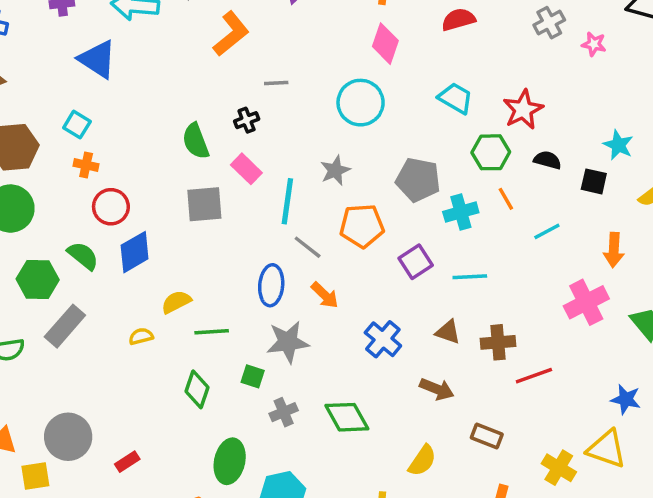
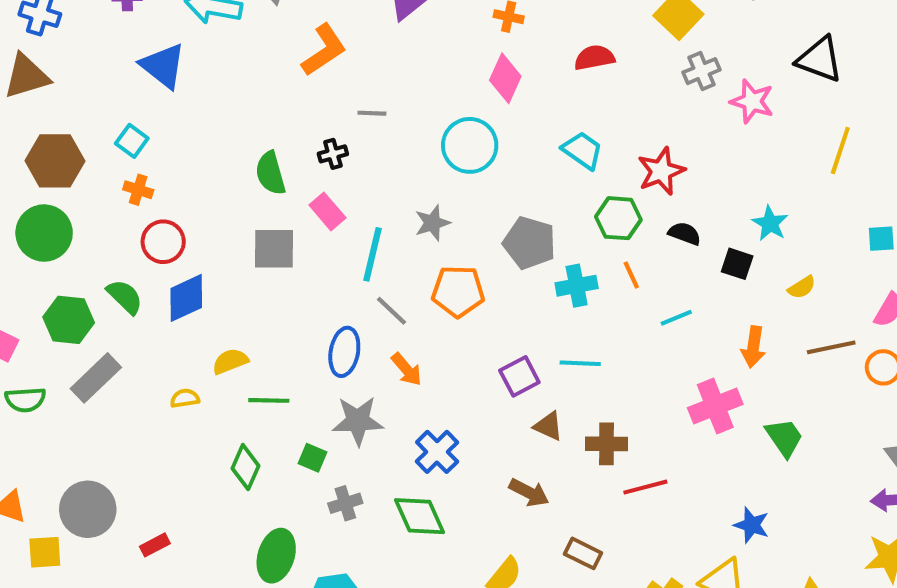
pink star: (594, 44) -> (752, 101), size x1.5
purple square: (416, 262) -> (519, 376), moved
blue cross: (383, 339) -> (437, 452), moved

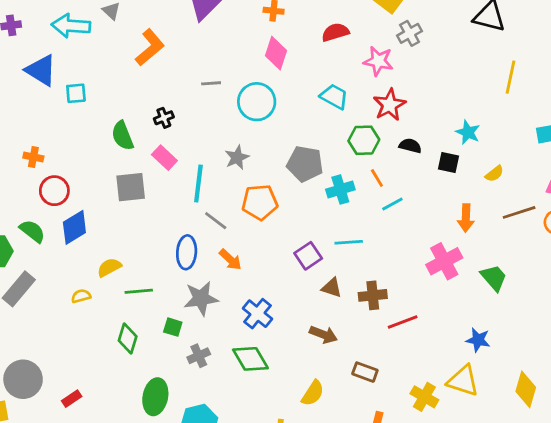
pink star: (752, 101) -> (378, 61), moved
gray line: (372, 113) -> (211, 83), moved
cyan square: (132, 141) -> (76, 93), moved, turned -35
cyan line: (676, 318) -> (392, 204), moved

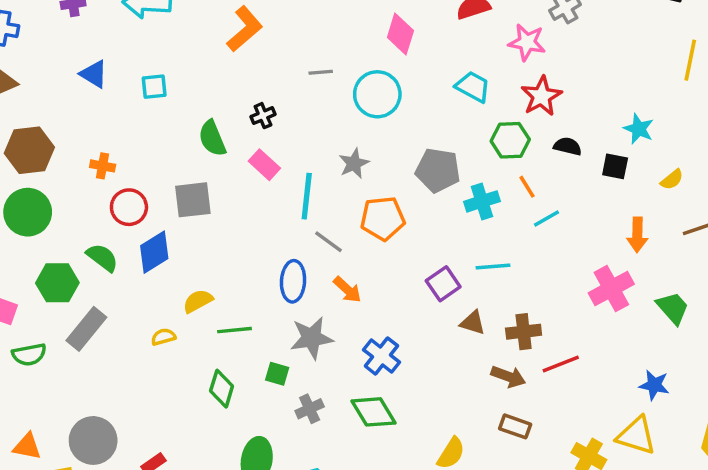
blue triangle: (41, 70) -> (94, 74), moved, size x0.7
gray square: (131, 187) -> (193, 200), moved
brown arrow: (323, 335) -> (508, 377), moved

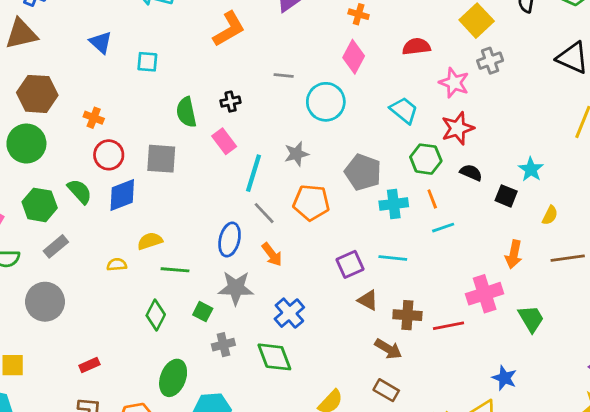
yellow semicircle: (672, 180) -> (550, 215), turned -36
gray rectangle: (86, 329) -> (56, 246), size x0.7
red line: (561, 364) -> (448, 326), moved
gray circle: (93, 440) -> (45, 302), moved

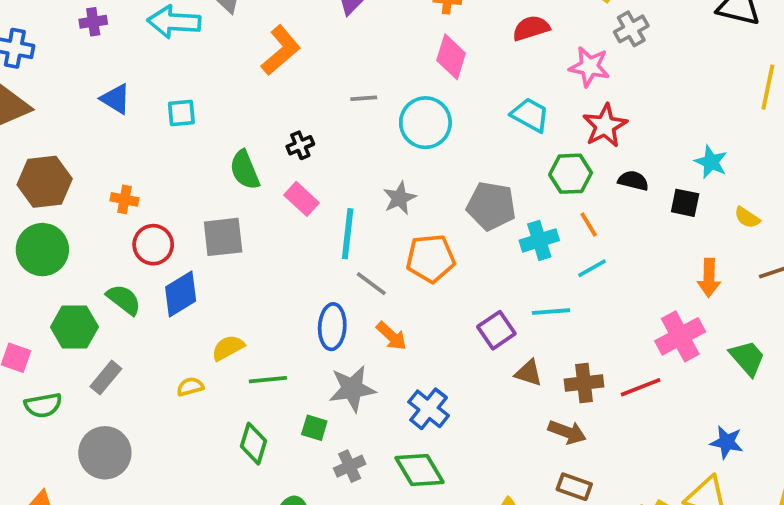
yellow semicircle: (550, 215) -> (747, 218), turned 108
cyan line: (443, 228) -> (592, 268), moved

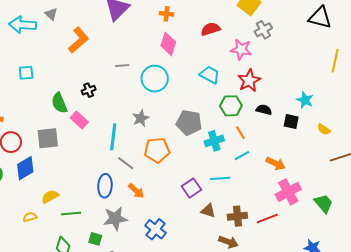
pink rectangle: (301, 199) -> (79, 120), moved
orange arrow: (709, 278) -> (276, 163), moved, turned -66

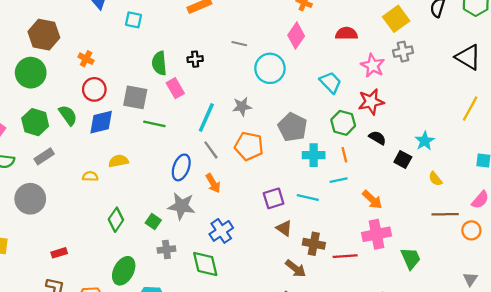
green line: (71, 213) -> (154, 124), moved

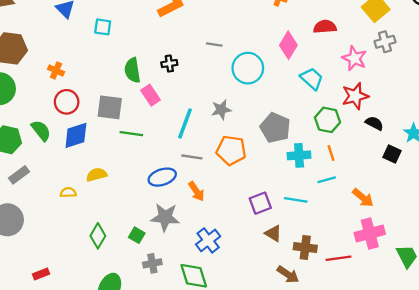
pink diamond: (296, 36) -> (288, 45), moved
black semicircle: (377, 138) -> (374, 123), moved
gray line: (211, 150) -> (192, 157), turned -42
blue ellipse: (181, 167) -> (162, 177), turned 55

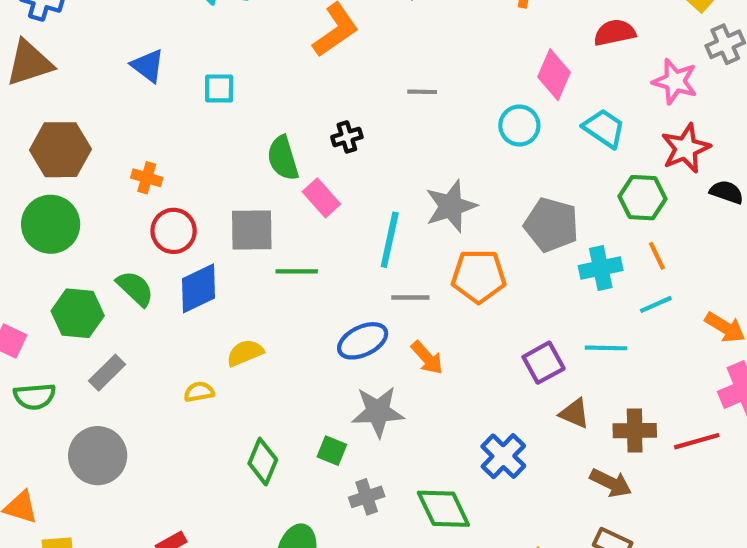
cyan circle: (248, 68) -> (519, 126), moved, size x0.7
gray star: (221, 110) -> (451, 206), size x1.4
blue cross: (208, 240) -> (503, 456), moved

